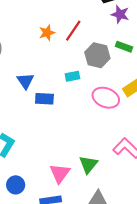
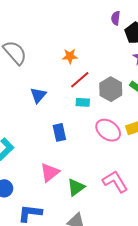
red line: (73, 31) -> (80, 80), moved
blue rectangle: (44, 99) -> (59, 132), moved, turned 60
pink triangle: (60, 173) -> (50, 173), moved

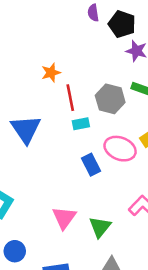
red line: (80, 80) -> (70, 98), turned -45
blue triangle: (38, 95) -> (26, 129), size x1.5
blue rectangle: (59, 132) -> (91, 165), moved

